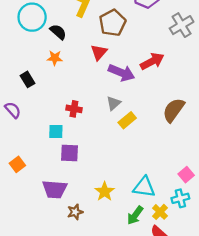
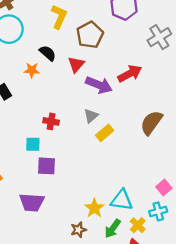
black semicircle: (58, 32) -> (48, 53), moved
yellow star: (105, 192) -> (94, 208), moved
brown star: (75, 212) -> (78, 230), moved

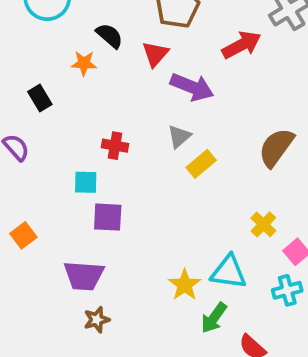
red arrow: (130, 74) -> (241, 45), moved
yellow cross: (138, 225) -> (263, 224), moved
brown star: (78, 230) -> (97, 320), moved

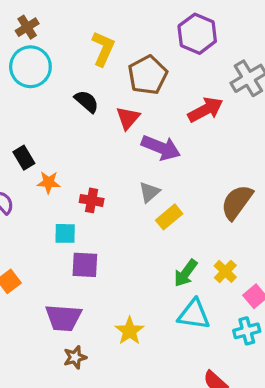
orange star: (84, 63) -> (49, 182), moved
yellow star: (185, 285) -> (130, 331), moved
green arrow: (214, 318) -> (186, 273), moved

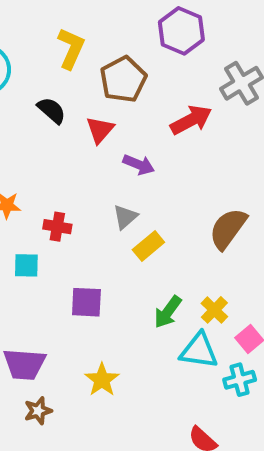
purple arrow: (161, 148) -> (139, 165), size x0.7
purple square: (85, 265) -> (86, 302), moved
cyan triangle: (194, 314) -> (199, 351), moved

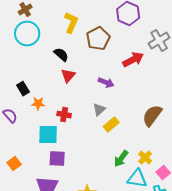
red triangle: (100, 130) -> (68, 76), moved
cyan square: (26, 265) -> (48, 135), size x1.5
purple square: (86, 302) -> (57, 159), moved

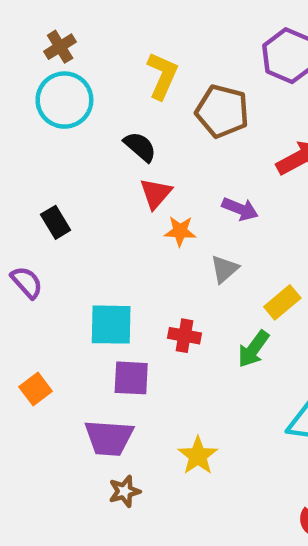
brown pentagon: (98, 39) -> (222, 111), turned -30
orange star: (38, 104) -> (180, 231), moved
red cross: (64, 115) -> (184, 336), moved
yellow rectangle: (111, 125) -> (282, 302), moved
green arrow: (121, 159) -> (253, 349), moved

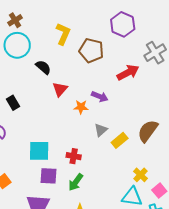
black semicircle: (140, 147) -> (43, 67), moved
orange star: (180, 231) -> (81, 107), moved
gray triangle: (225, 269) -> (101, 130), moved
green arrow: (253, 349) -> (76, 182), moved

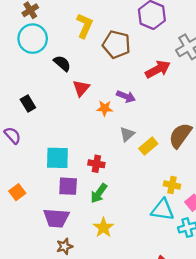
yellow cross: (140, 175) -> (172, 185), turned -32

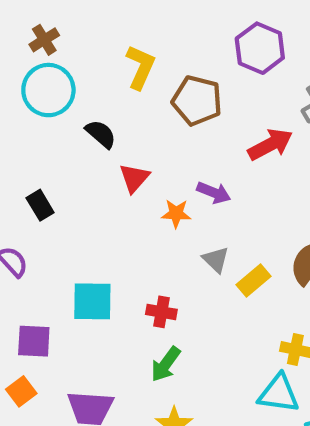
gray triangle: (127, 134) -> (216, 260), turned -35
purple square: (68, 186) -> (34, 341), moved
orange square: (17, 192) -> (21, 391), moved

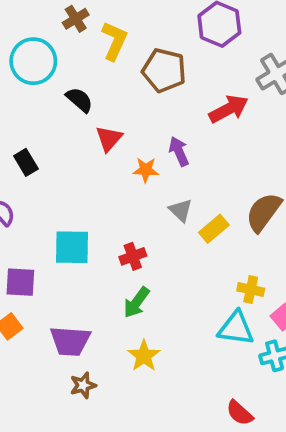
brown cross: (44, 40) -> (76, 19), moved
purple arrow: (214, 193) -> (179, 151), turned -136
red cross: (161, 312) -> (133, 256), turned -30

